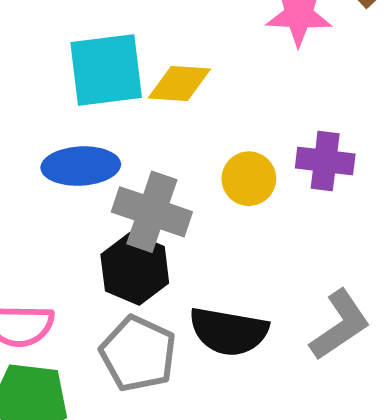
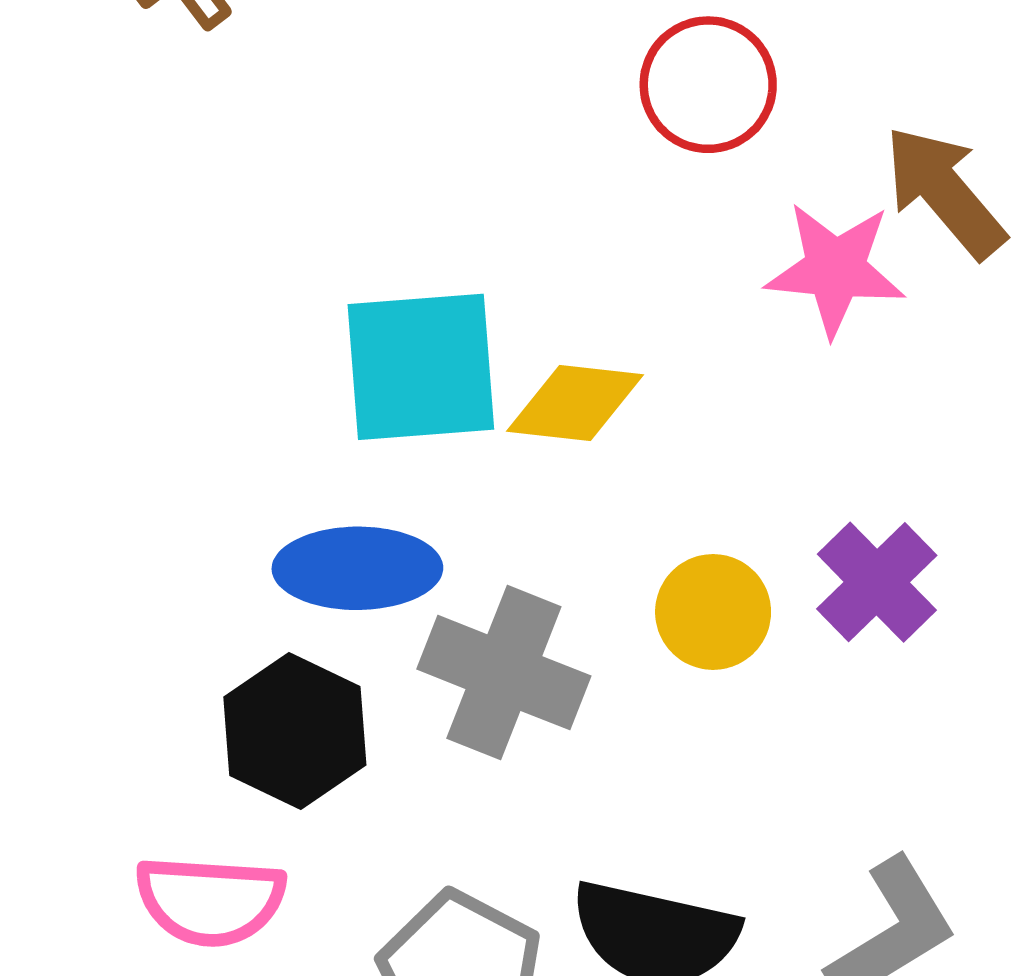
purple cross: (325, 161) -> (877, 582), turned 36
black hexagon: (135, 269) -> (295, 731), moved

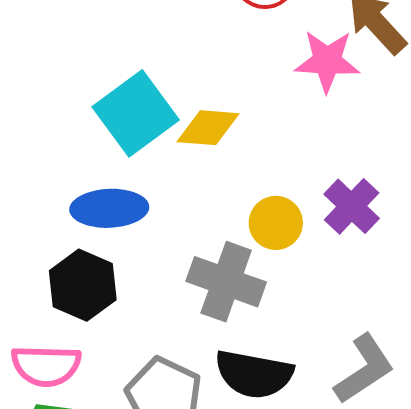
cyan square: (421, 367) -> (136, 113), turned -30
gray cross: (504, 673) -> (226, 282), moved

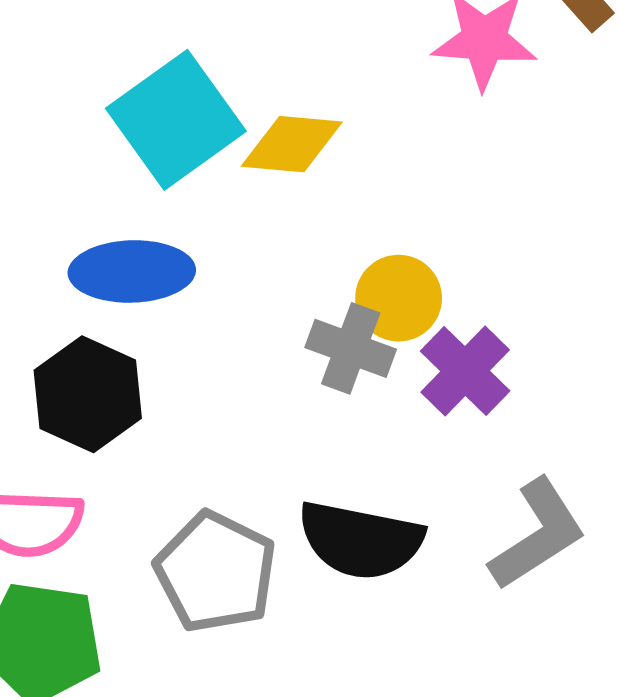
purple cross: (352, 206) -> (465, 371), moved
gray cross: (226, 282) -> (351, 348), moved, size x0.7

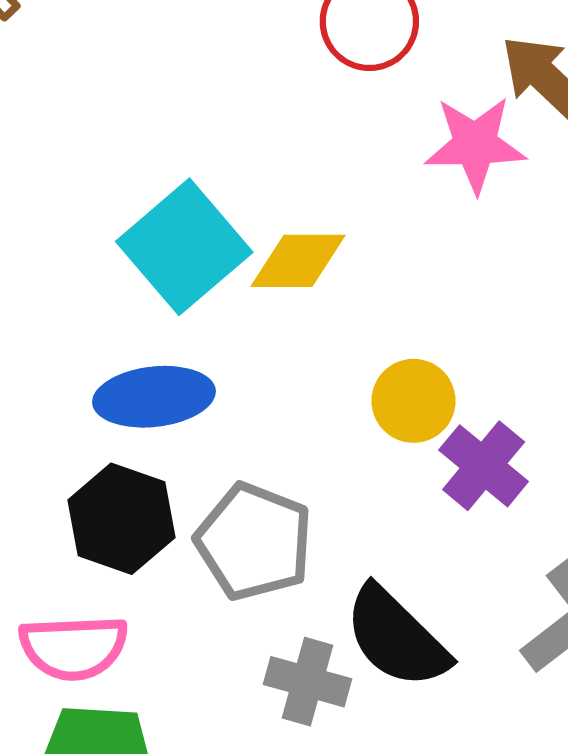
gray cross: (351, 348) -> (307, 682), moved
black semicircle: (361, 540) -> (396, 637), turned 38
gray pentagon: (216, 572) -> (254, 542), moved

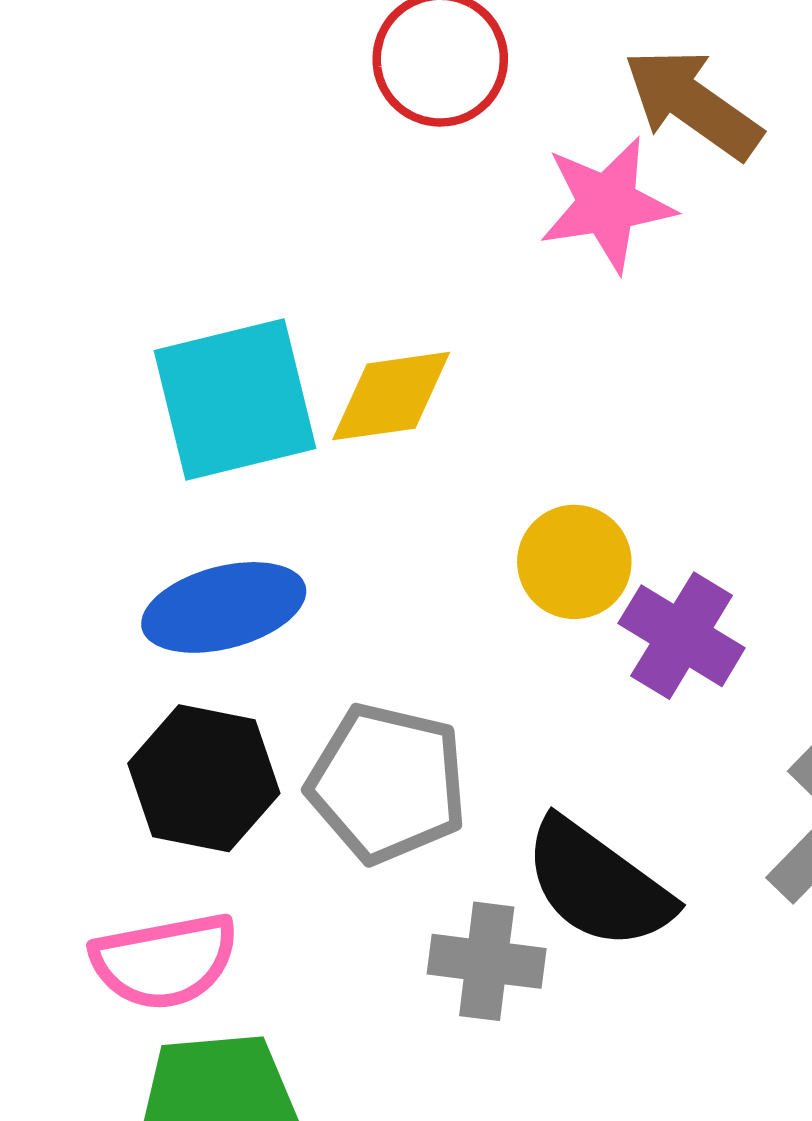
cyan square: (184, 247) -> (235, 399), turned 35

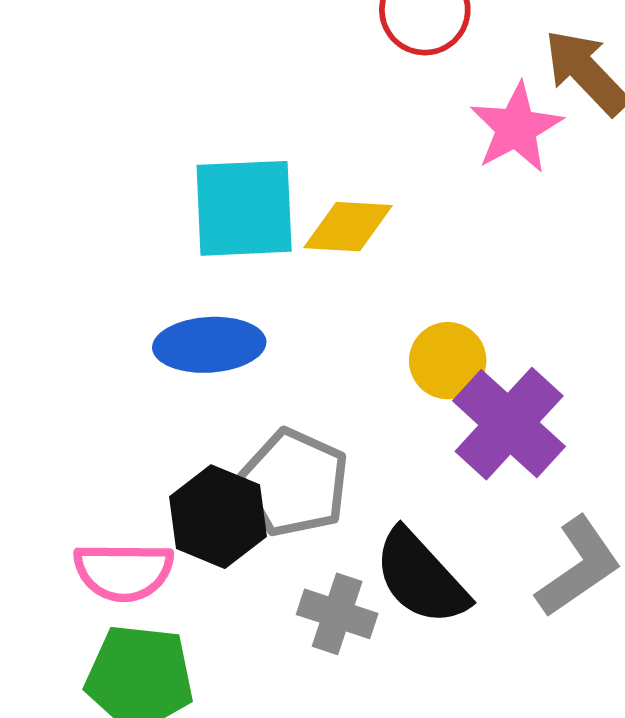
pink star: (607, 204) -> (516, 128), turned -30
purple cross: (682, 636) -> (509, 424), size x1.4
black hexagon: (204, 778) -> (218, 517), moved

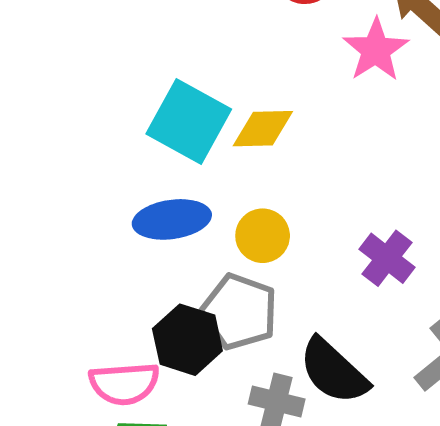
cyan square: (244, 208) -> (189, 122), turned 36
yellow circle: (448, 361) -> (263, 236), moved
purple cross: (509, 424) -> (387, 258), size x0.7

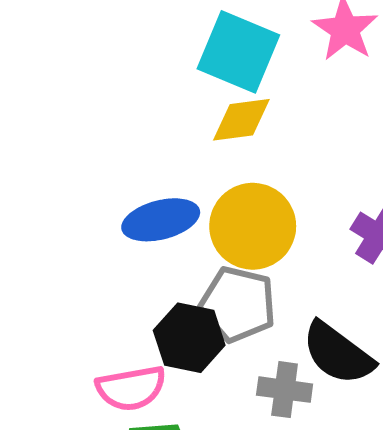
cyan square: (189, 122) -> (238, 52), moved
yellow circle: (263, 236) -> (253, 226), size x1.6

